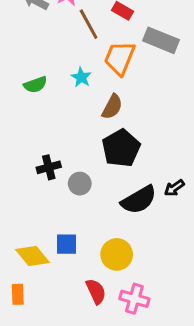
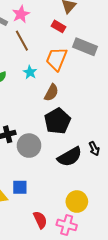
brown line: (89, 24) -> (22, 41), moved
gray circle: (80, 184) -> (29, 146), size x1.5
black arrow: (174, 188) -> (94, 149), turned -80
yellow circle: (117, 254) -> (77, 202), moved

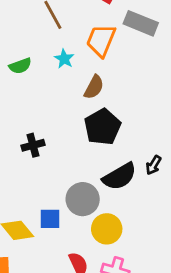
gray circle: (29, 146) -> (83, 199), moved
black arrow: (94, 149) -> (153, 165), turned 56
yellow circle: (77, 202) -> (107, 229), moved

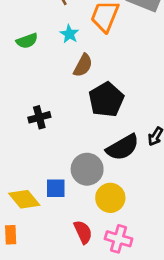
brown semicircle: (94, 87) -> (83, 65), moved

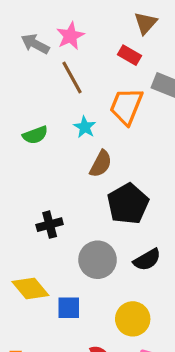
black semicircle: (123, 147) -> (147, 260), size x0.7
gray circle: (87, 169) -> (98, 260), moved
yellow diamond: (24, 199) -> (30, 289), moved

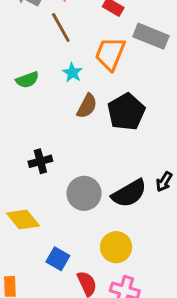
black pentagon: (128, 204) -> (126, 112), moved
black semicircle: (147, 260) -> (129, 193), size x1.4
blue square: (69, 308) -> (58, 259), moved, turned 30

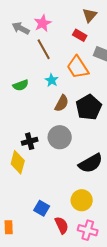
orange trapezoid: (110, 54) -> (78, 67), turned -55
gray circle: (84, 193) -> (60, 137), moved
yellow diamond: (23, 220) -> (18, 162), moved, turned 55

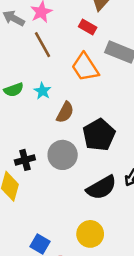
cyan star: (52, 80) -> (43, 91), moved
black pentagon: (89, 107) -> (99, 135), moved

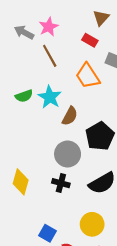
cyan star: (43, 91) -> (50, 97), size x1.5
black cross: (25, 160) -> (61, 183), moved, turned 30

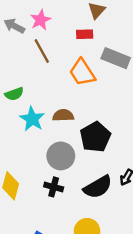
red rectangle: (90, 40) -> (85, 34), turned -32
cyan star: (50, 97) -> (32, 119), moved
brown semicircle: (70, 116) -> (63, 115), turned -120

